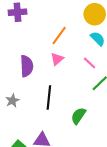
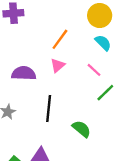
purple semicircle: (27, 66) -> (24, 73), turned -85
green semicircle: (78, 116) -> (82, 129), turned 96

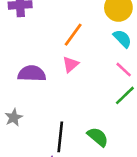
pink line: (94, 70) -> (124, 70), moved
black line: (49, 108) -> (60, 137), moved

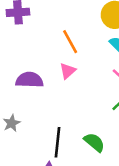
orange line: (73, 35) -> (70, 42), turned -65

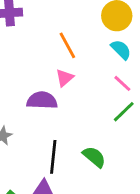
purple semicircle: (29, 80) -> (42, 100), moved

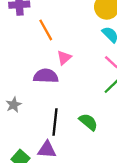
orange line: (67, 45) -> (46, 30), moved

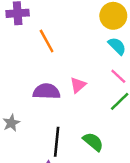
pink triangle: (64, 58) -> (78, 85), moved

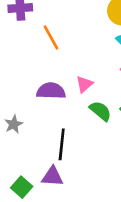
green semicircle: (93, 142) -> (100, 111), moved

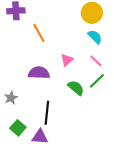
pink triangle: (84, 84) -> (67, 60), moved
green square: (22, 187) -> (18, 128), moved

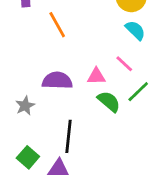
pink triangle: (67, 60) -> (96, 76), moved, turned 40
pink line: (96, 61) -> (124, 64), moved
gray star: (11, 98) -> (25, 106), moved

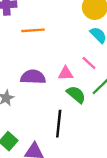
orange line: (57, 25) -> (33, 30), turned -65
black line: (68, 136) -> (59, 124), moved

